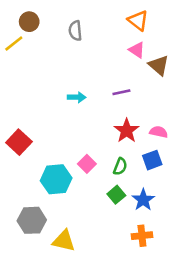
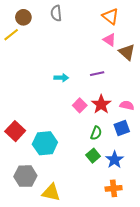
gray semicircle: (75, 31) -> (56, 13), moved
red square: (19, 142) -> (15, 131), moved
pink square: (87, 164) -> (80, 105), moved

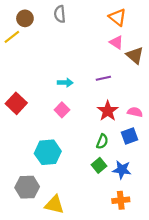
pink square: (80, 105) -> (62, 110), moved
red square: (15, 131) -> (16, 103), moved
blue star: (115, 160) -> (122, 170), turned -30

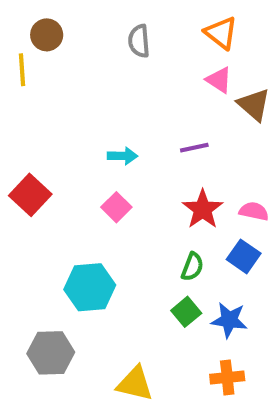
gray semicircle: (60, 14) -> (139, 41), moved
yellow line: (12, 37) -> (22, 70), turned -56
blue square: (129, 136) -> (244, 256), turned -35
yellow triangle: (54, 205) -> (135, 384), moved

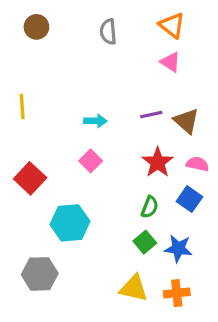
yellow line: (22, 70) -> (22, 107), moved
brown triangle: (254, 105) -> (186, 121), moved
red square: (30, 195) -> (30, 178), moved
yellow triangle: (135, 384) -> (134, 288), moved

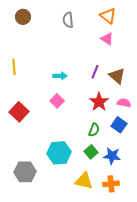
purple line: (151, 115) -> (95, 72), turned -56
cyan hexagon: (70, 223) -> (59, 153), moved

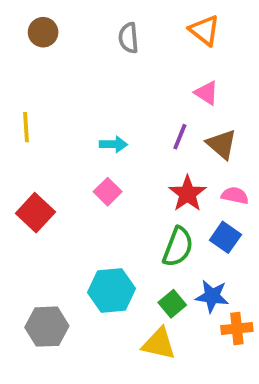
pink triangle: (107, 39) -> (206, 93), moved
green semicircle: (94, 130) -> (178, 247), size x1.5
green square: (91, 152) -> (172, 304), moved
orange cross: (111, 184) -> (237, 328), moved

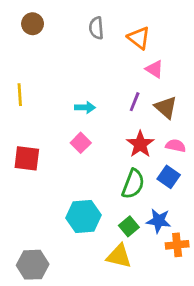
orange triangle: (205, 30) -> (139, 38), moved
red square: (35, 213) -> (27, 158), turned -36
gray hexagon: (47, 327) -> (33, 265), moved

